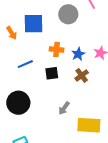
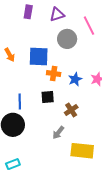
blue square: (33, 24) -> (39, 57), moved
blue line: (25, 64) -> (20, 102), moved, turned -70
brown cross: (82, 75) -> (71, 110), moved

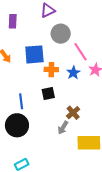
purple rectangle: (28, 12) -> (13, 21), moved
pink line: (89, 26) -> (80, 52), moved
brown cross: (71, 110) -> (73, 113), moved

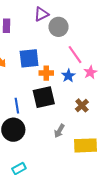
gray circle: (61, 34) -> (59, 27), moved
black square: (48, 94) -> (44, 97), size x1.6
brown cross: (73, 113) -> (82, 105), moved

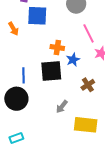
blue square: (29, 58) -> (37, 16), moved
blue star: (68, 76) -> (73, 60), moved

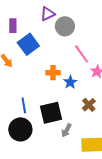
blue square: (37, 16) -> (28, 44), turned -30
black square: (51, 71) -> (51, 113), moved

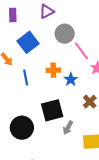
purple rectangle: (13, 26) -> (13, 15), moved
gray circle: (65, 26) -> (65, 34), moved
blue line: (24, 105) -> (26, 77), moved

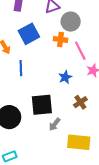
gray circle: (65, 34) -> (71, 22), moved
orange cross: (53, 70) -> (60, 39), moved

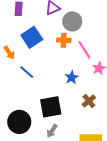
blue line: (21, 68) -> (27, 72), turned -42
gray arrow: (55, 124) -> (52, 131), moved

